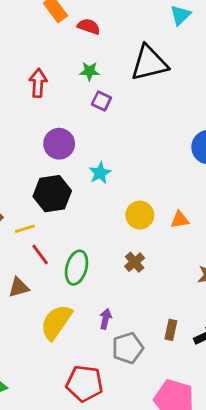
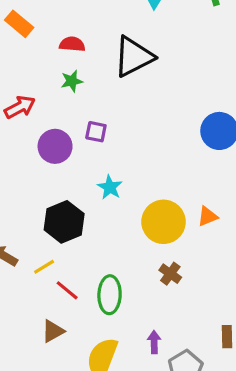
red semicircle: (89, 27) -> (72, 44), moved
red arrow: (38, 83) -> (20, 107), turned 72
purple square: (101, 101) -> (96, 132), moved
purple circle: (59, 144) -> (55, 146), moved
yellow circle: (140, 215) -> (164, 222), size x1.4

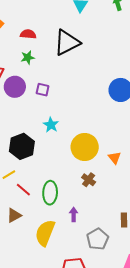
purple circle: (55, 146) -> (15, 87), moved
orange triangle: (208, 216) -> (115, 158), moved, turned -48
purple arrow: (154, 342) -> (74, 214), moved

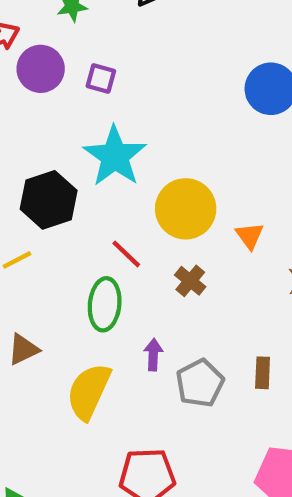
cyan star: (51, 125) -> (115, 156), size x1.8
red line: (23, 190) -> (126, 254), moved
gray pentagon: (98, 239) -> (200, 383), moved

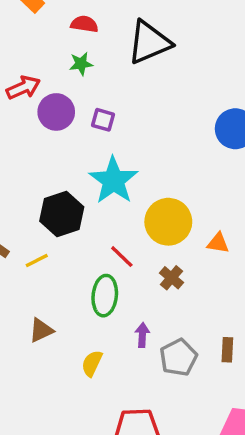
orange triangle: (250, 236) -> (218, 243), turned -45
yellow semicircle: (89, 391) -> (92, 363), size x0.6

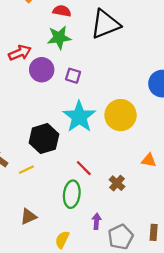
green star: (81, 64) -> (59, 38), size x1.5
yellow circle: (168, 222) -> (121, 115), moved

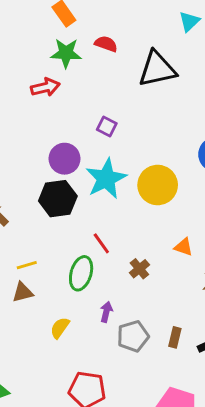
green star: (59, 38) -> (66, 53), moved
purple circle: (42, 70) -> (65, 159), moved
yellow line: (26, 170) -> (27, 265), moved

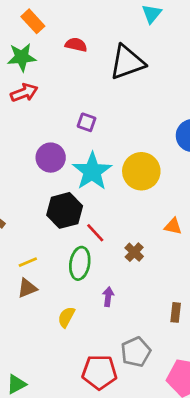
green star: (66, 53) -> (22, 57), moved
black hexagon: (58, 199) -> (65, 210), moved
gray pentagon: (133, 336) -> (136, 352), moved

